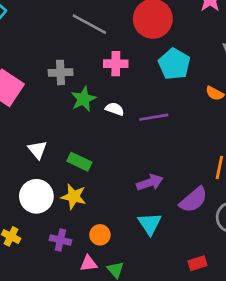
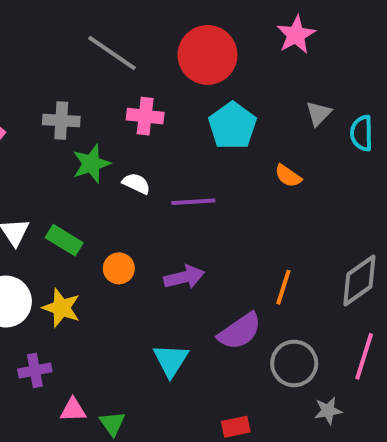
green rectangle: (79, 162) -> (64, 240), moved
purple arrow: (150, 183) -> (184, 277), moved
orange circle: (100, 235) -> (119, 268), moved
purple cross: (60, 240) -> (35, 370), turned -30

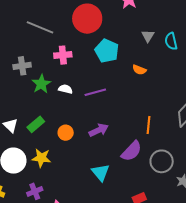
green rectangle: (64, 240) -> (36, 124), turned -60

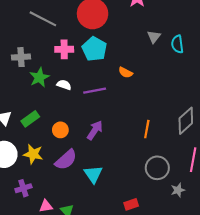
cyan pentagon: (107, 51) -> (94, 49), moved
orange semicircle: (139, 70) -> (126, 72), moved
purple arrow: (99, 130) -> (95, 130), turned -36
purple semicircle: (131, 151) -> (66, 160), moved

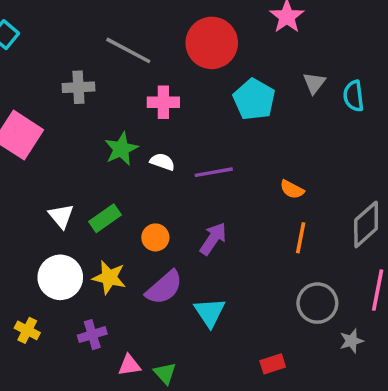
cyan pentagon: (94, 49) -> (254, 99), moved
gray cross: (21, 57) -> (78, 87), moved
orange semicircle: (126, 72) -> (292, 189), moved

